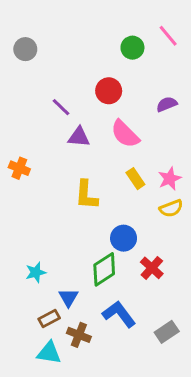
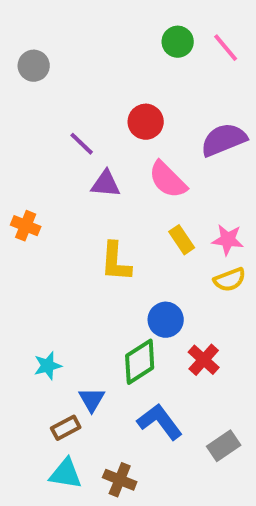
green circle: (132, 48) -> (178, 42), moved
purple semicircle: (167, 104) -> (224, 140), size x1.6
pink star: (170, 179) -> (228, 240), turned 30
brown cross: (79, 335) -> (120, 480), moved

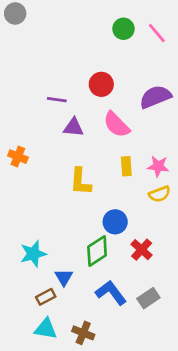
gray circle: (34, 66) -> (15, 13), moved
purple line: (82, 144) -> (57, 100), turned -36
yellow rectangle: (182, 240) -> (126, 166), turned 30
cyan star: (48, 366) -> (33, 254), size x1.4
gray rectangle: (224, 446) -> (148, 298), moved

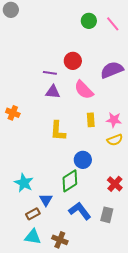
purple line: (57, 100) -> (50, 73), moved
red cross: (142, 250) -> (115, 184), moved
cyan star: (33, 254) -> (24, 183), turned -30
gray rectangle: (148, 298) -> (107, 215), turned -42

